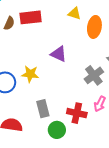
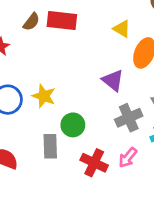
purple triangle: (59, 54) -> (113, 80), moved
green circle: (57, 130) -> (73, 125), moved

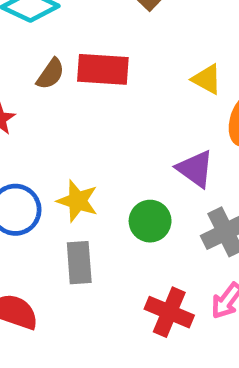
green circle: (73, 125) -> (150, 221), moved
gray rectangle: (50, 146) -> (79, 263), moved

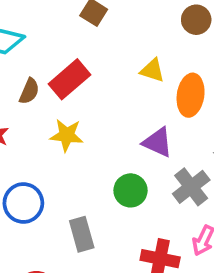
red rectangle: (103, 69) -> (69, 79), turned -33
yellow star: (78, 201) -> (67, 135), moved

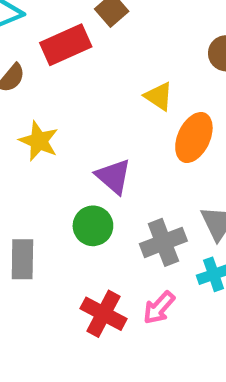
red rectangle: (69, 79) -> (66, 45), moved
purple triangle: (158, 142) -> (113, 176), moved

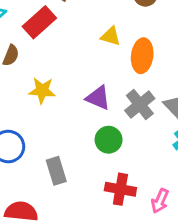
green circle: (93, 226) -> (109, 140), moved
gray cross: (163, 242) -> (140, 105), moved
pink arrow: (159, 308) -> (160, 201), moved

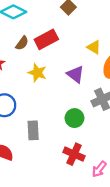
red rectangle: (39, 22) -> (46, 39), moved
purple triangle: (98, 98) -> (76, 74), moved

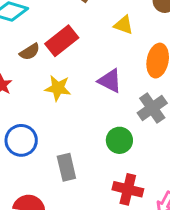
brown semicircle: (22, 43) -> (30, 52), turned 32
yellow triangle: (94, 47) -> (124, 25), moved

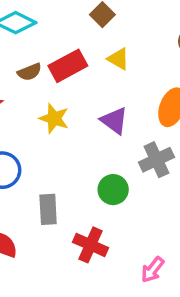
yellow triangle: (124, 25) -> (118, 59), moved
red cross: (128, 189) -> (90, 245), moved

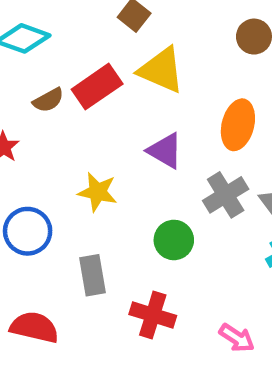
yellow triangle: (118, 59) -> (161, 70), size x1.6
yellow star: (54, 118) -> (98, 192), moved
pink arrow: (153, 270) -> (237, 338), turned -88

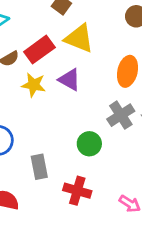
purple triangle: (165, 151) -> (69, 80), moved
yellow star: (98, 192) -> (34, 85), moved

